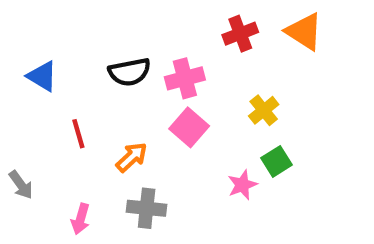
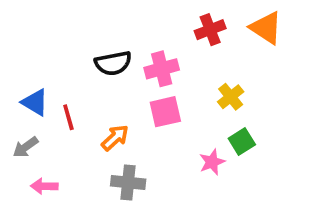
blue triangle: (42, 76) -> (35, 102), moved
pink square: (189, 127) -> (165, 112), turned 36
gray arrow: (21, 185) -> (26, 147), moved, turned 90
pink arrow: (81, 219) -> (44, 186), moved, turned 75

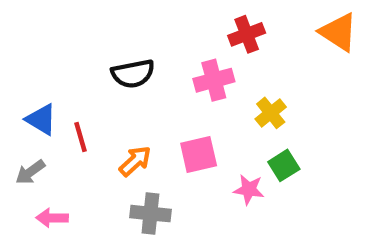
orange triangle: (266, 28) -> (338, 32), moved
pink cross: (162, 69) -> (214, 80), moved
pink square: (165, 112) -> (199, 155), moved
pink star: (212, 162) -> (249, 189), turned 30

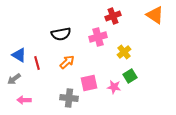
pink square: (199, 155) -> (89, 83), moved
orange arrow: (135, 161) -> (67, 62), moved

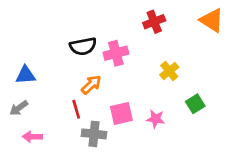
pink cross: (98, 37) -> (116, 53), moved
blue triangle: (19, 55) -> (26, 75), turned -35
red line: (37, 63) -> (76, 109), moved
green square: (130, 76) -> (195, 104), moved

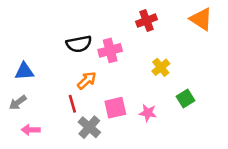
gray cross: (94, 134) -> (89, 127), turned 35

